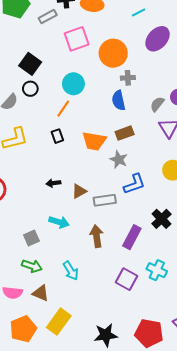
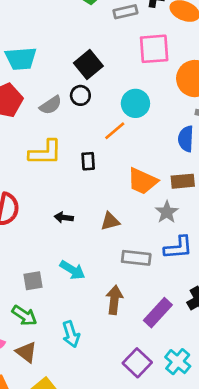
black rectangle: (57, 136) -> (88, 161), moved
black arrow: (53, 183) -> (64, 217), moved
brown triangle: (79, 191) -> (110, 221), moved

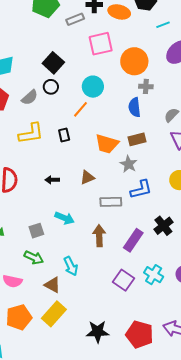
brown triangle: (26, 352) -> (52, 285), moved

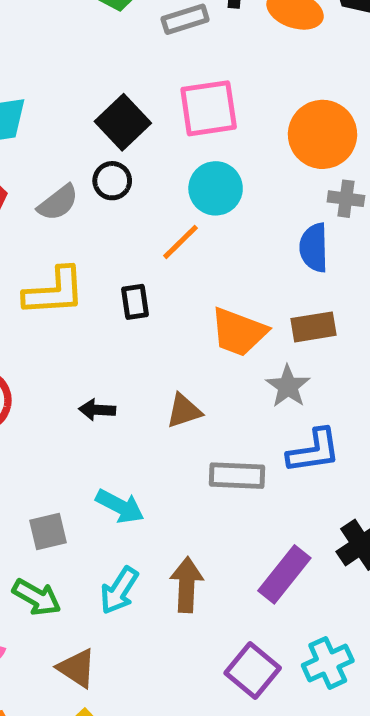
pink square: (101, 44) -> (209, 108), moved
brown arrow: (99, 236) -> (187, 585), moved
cyan arrow: (71, 266) -> (119, 590), moved, turned 54
cyan cross: (154, 275) -> (328, 663), turned 30

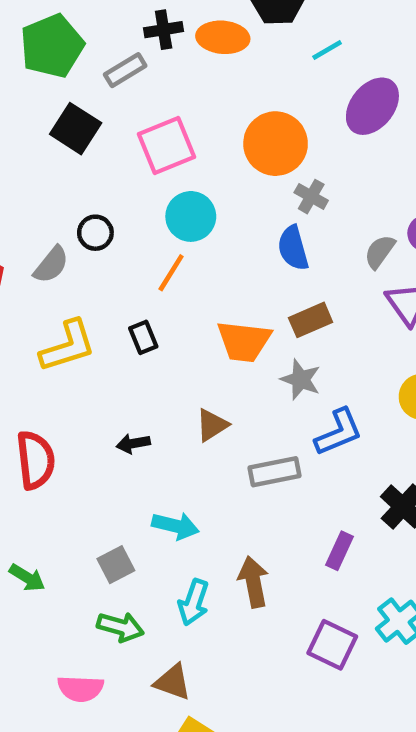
black square: (123, 122) -> (76, 129), moved
gray cross: (346, 199) -> (311, 197), turned 36
purple rectangle: (284, 574) -> (340, 551), size x0.7

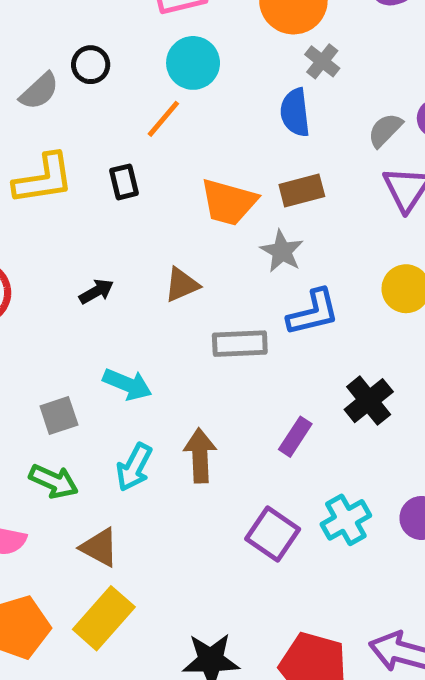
black arrow: (133, 444) -> (96, 291), turned 152

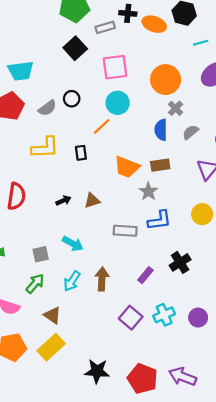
gray semicircle: (385, 130) -> (190, 132), moved
brown triangle: (182, 285) -> (92, 200), moved
green arrow: (54, 481) -> (35, 284), turned -80

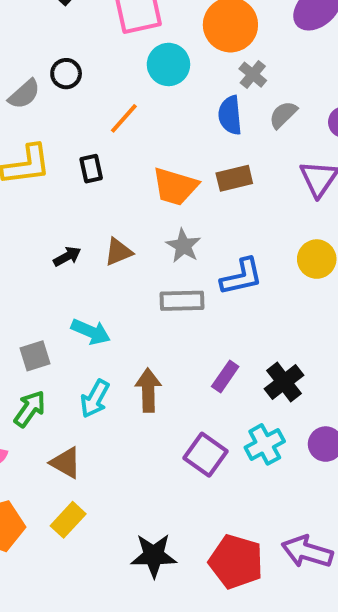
cyan circle: (118, 103) -> (168, 64), moved
gray star: (148, 191) -> (183, 246), moved
black cross: (180, 262) -> (284, 382), moved
yellow rectangle: (51, 347) -> (68, 520), size x0.7

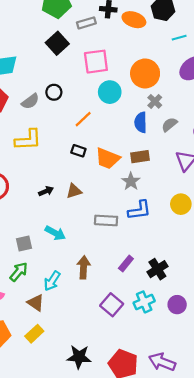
black rectangle: (91, 169) -> (78, 151), moved, turned -64
gray star: (183, 246) -> (131, 181), moved
cyan arrow: (95, 399) -> (52, 281), moved

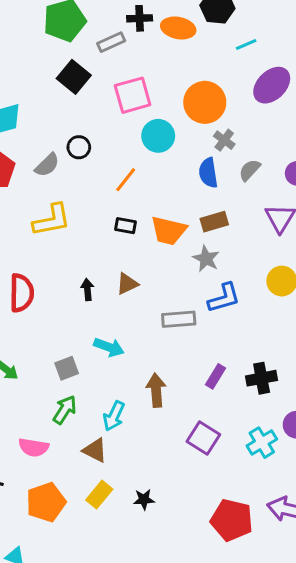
black arrow: (46, 191) -> (87, 290), turned -64
black cross: (157, 269) -> (262, 378), turned 30
cyan cross: (144, 302) -> (262, 443), moved
black star: (79, 357) -> (144, 499), moved, size x0.6

